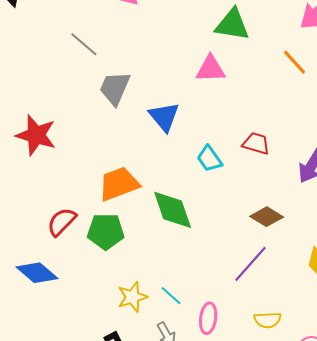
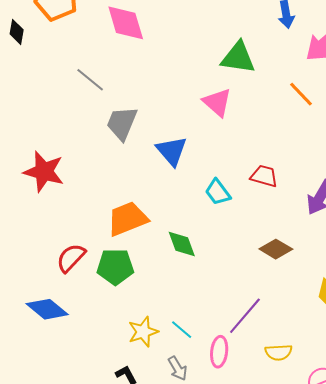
pink triangle: (211, 69) -> (217, 102), turned 44
green diamond: (173, 210) -> (182, 244), size x0.7
purple line: (251, 264) -> (245, 316), moved

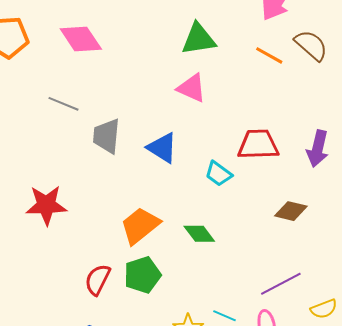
red trapezoid: (264, 176) -> (258, 145), size x1.5
purple line: (245, 316) -> (281, 284), turned 39

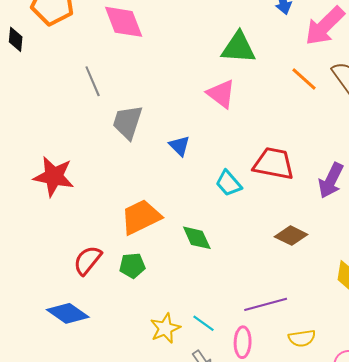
gray line: (63, 104) -> (93, 81), turned 32
blue triangle: (162, 148) -> (179, 146), size x0.7
green pentagon: (142, 275) -> (132, 266), size x0.7

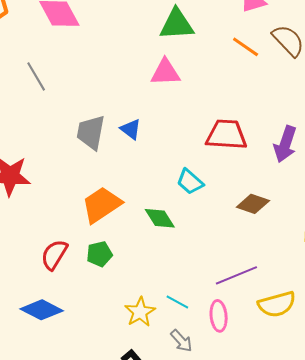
pink triangle: (221, 94) -> (165, 72), turned -32
gray trapezoid: (128, 122) -> (91, 132), moved
cyan trapezoid: (229, 183) -> (190, 182), moved
yellow semicircle: (302, 338) -> (277, 304), size x1.4

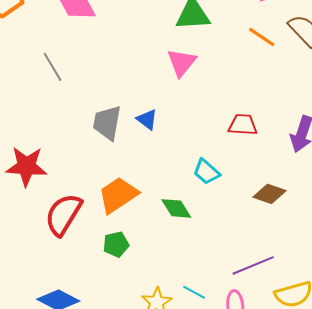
pink triangle: (165, 72) -> (182, 62), turned -48
red trapezoid: (226, 135) -> (243, 125), size x0.7
red semicircle: (54, 255) -> (63, 214), moved, size x1.4

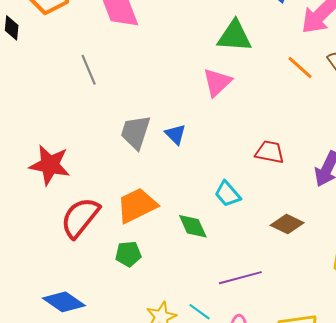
purple line: (253, 265) -> (240, 278), moved

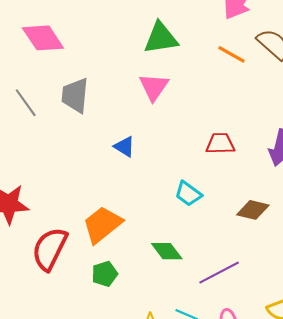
gray trapezoid: (136, 132) -> (75, 95), moved
green diamond: (193, 226) -> (167, 251), moved

